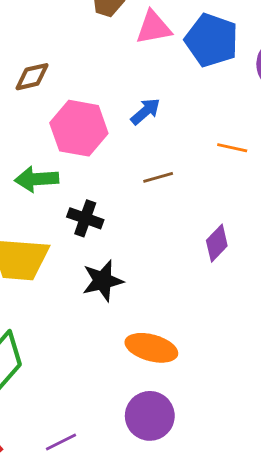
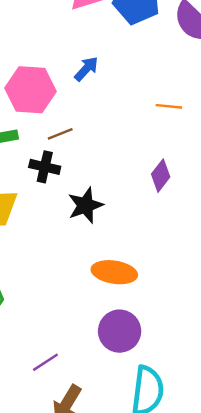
orange line: (232, 148) -> (169, 106), moved
brown line: (158, 177) -> (60, 134), moved
black star: (103, 281) -> (85, 205), moved

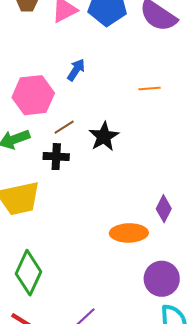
purple diamond: (161, 176) -> (164, 209), moved
black star: (85, 205) -> (104, 137), moved
purple circle: (120, 331) -> (162, 279), moved

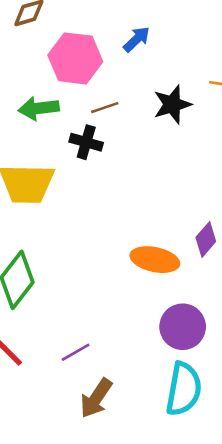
black star: (104, 137) -> (172, 104), moved

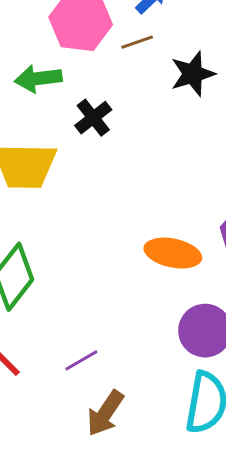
brown line: (105, 108) -> (137, 42), moved
black cross: (86, 142) -> (93, 118), turned 36

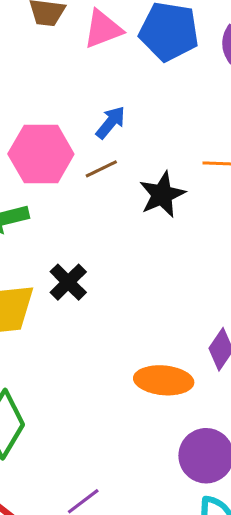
black cross: (93, 118) -> (68, 282), moved

